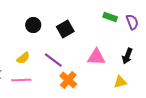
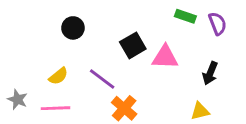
black square: (65, 29) -> (133, 45), moved
pink triangle: (96, 57) -> (165, 57), moved

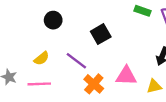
pink triangle: (165, 57) -> (126, 76), moved

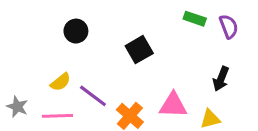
purple line: (76, 61) -> (93, 96), moved

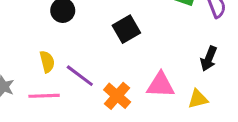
yellow semicircle: (60, 82) -> (47, 62), turned -65

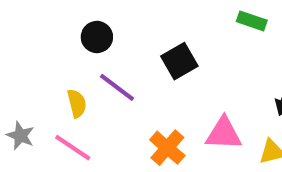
purple line: (80, 76) -> (117, 87), moved
pink line: (44, 96) -> (73, 148), turned 36

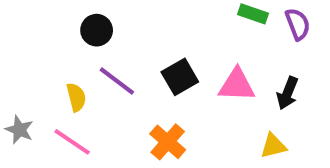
black square: (179, 61) -> (180, 77), moved
pink triangle: (224, 134) -> (237, 85), moved

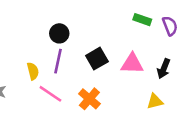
black circle: (97, 30) -> (59, 33), moved
purple line: (117, 81) -> (58, 61), turned 65
pink line: (72, 142) -> (50, 94), moved

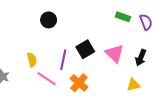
black circle: (59, 33) -> (49, 20), moved
purple line: (58, 61) -> (63, 60), moved
pink triangle: (132, 64) -> (115, 53), turned 42

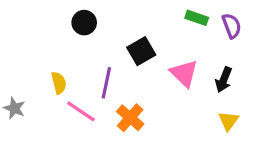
black square: (85, 49) -> (141, 51), moved
yellow triangle: (133, 85) -> (228, 121), moved, turned -40

